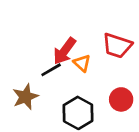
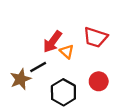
black line: (51, 70) -> (38, 67), moved

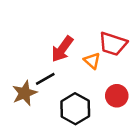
orange triangle: (67, 52) -> (92, 61), moved

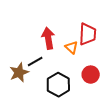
red trapezoid: (113, 44) -> (88, 34), turned -105
red arrow: (62, 49) -> (48, 38), turned 135

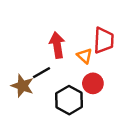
brown star: (19, 73) -> (22, 86), turned -30
red circle: (91, 75) -> (93, 83), moved

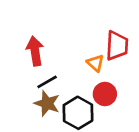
red arrow: (57, 45) -> (35, 51), moved
brown star: (22, 86) -> (47, 103), moved

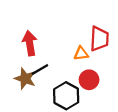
orange triangle: (95, 63) -> (81, 54), turned -49
brown star: (47, 103) -> (25, 79), moved

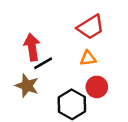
red trapezoid: (99, 39) -> (91, 27), moved, turned 55
black line: (40, 69) -> (43, 63), moved

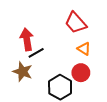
red trapezoid: (91, 27) -> (76, 23), turned 80
orange triangle: (88, 58) -> (84, 49), moved, turned 40

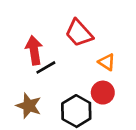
red trapezoid: (76, 23) -> (79, 33), moved
brown star: (23, 72) -> (29, 106), moved

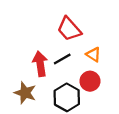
red arrow: (34, 50) -> (40, 64), moved
black line: (46, 67) -> (62, 59), moved

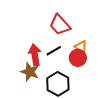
red circle: (90, 81) -> (78, 58), moved
brown star: (25, 93) -> (30, 72), moved

